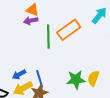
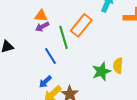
blue line: (40, 79) -> (50, 56), moved

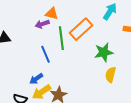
orange triangle: (41, 16) -> (52, 14), moved
green star: (101, 71) -> (104, 52), moved

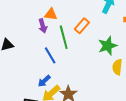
purple arrow: (42, 24) -> (43, 26), turned -80
orange rectangle: (81, 29) -> (82, 26), size x0.7

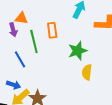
orange rectangle: (82, 26) -> (52, 30), turned -49
blue arrow: (44, 81) -> (14, 85), turned -120

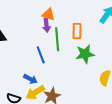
purple arrow: (13, 30) -> (46, 25), moved
green star: (78, 51) -> (85, 54), moved

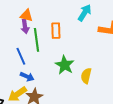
green star: (85, 54) -> (65, 65), moved, turned -30
blue arrow: (30, 79) -> (27, 77), moved

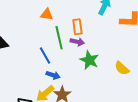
purple arrow: (25, 26) -> (77, 42), moved, turned -64
yellow semicircle: (86, 76) -> (122, 68), moved, turned -56

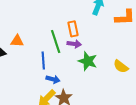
orange triangle: (47, 14) -> (17, 41), moved
blue line: (45, 56) -> (43, 60), turned 30

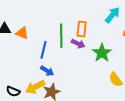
orange triangle: (17, 41) -> (22, 33), moved
green star: (88, 61) -> (102, 53), moved

